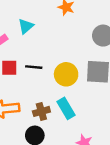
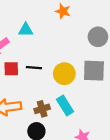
cyan triangle: (26, 26) -> (26, 30), turned 42

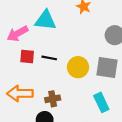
cyan triangle: (26, 30) -> (45, 20), size x1.5
cyan rectangle: (65, 105) -> (101, 102), moved

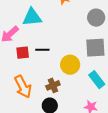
yellow circle: (78, 67) -> (70, 65), moved
orange arrow: (20, 93) -> (23, 87), turned -105

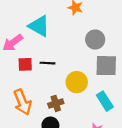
cyan triangle: (32, 17) -> (39, 26), turned 30
gray circle: (96, 18) -> (95, 40), moved

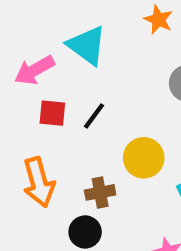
black line: (47, 63) -> (94, 116), turned -64

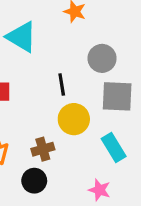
black line: (94, 116) -> (62, 85), moved, turned -40

